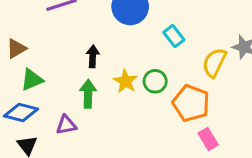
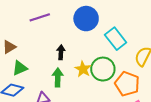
cyan rectangle: (174, 36) -> (116, 39), size x1.5
green circle: (155, 81) -> (103, 69), size x1.5

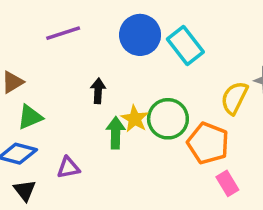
cyan rectangle: (116, 39) -> (185, 45), moved
green arrow: (58, 77) -> (116, 133), moved

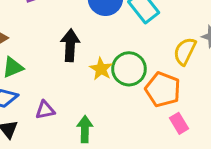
black arrow: (98, 91) -> (70, 45), size x1.5
green arrow: (116, 133) -> (85, 129), moved

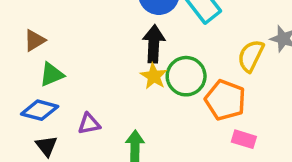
black arrow: (70, 45) -> (154, 44), moved
pink rectangle: (179, 123) -> (244, 139), turned -42

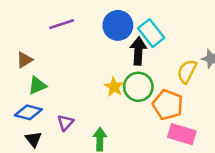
black arrow: (154, 44) -> (138, 51), moved
purple triangle: (89, 124) -> (65, 123), turned -36
pink rectangle: (244, 139) -> (182, 134), size x1.5

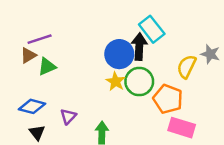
purple line: (62, 24) -> (40, 39), moved
blue circle: (118, 25) -> (119, 54), moved
green triangle: (37, 86) -> (47, 67), moved

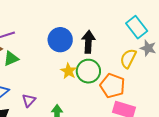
cyan rectangle: (152, 29) -> (137, 27), moved
blue circle: (119, 54) -> (60, 40), moved

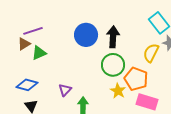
yellow star: (69, 71) -> (118, 91), moved
purple triangle: (29, 100) -> (65, 90), moved

